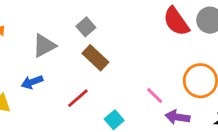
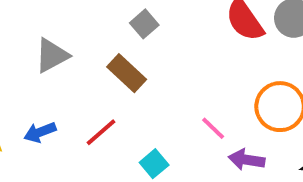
gray square: (86, 27) -> (144, 24), moved
blue arrow: (32, 82) -> (40, 132), moved

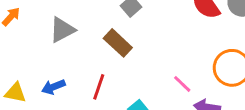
red line: (101, 132) -> (99, 87), turned -30

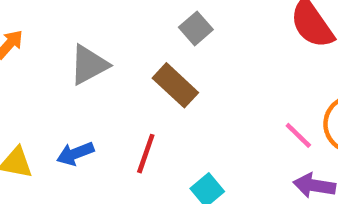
pink line: (182, 84) -> (298, 135), moved

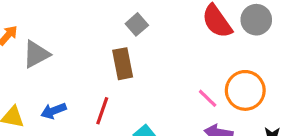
gray triangle: (89, 65) -> (36, 54), moved
brown rectangle: (175, 85) -> (123, 64), turned 36

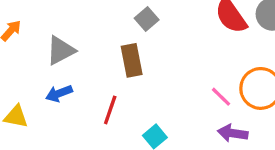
gray triangle: (36, 54) -> (61, 50), moved
blue arrow: (54, 111) -> (59, 93), moved

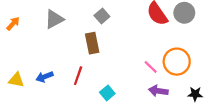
gray triangle: (61, 50) -> (54, 19), moved
blue arrow: (59, 93) -> (44, 77), moved

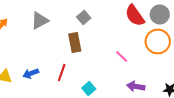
orange circle: (177, 62) -> (158, 42), moved
pink line: (151, 67) -> (122, 56), moved

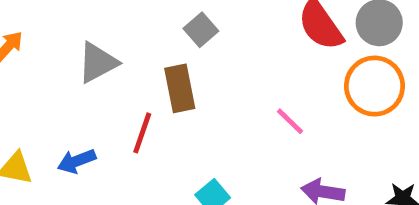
gray triangle: (40, 20) -> (98, 63), moved
red line: (62, 72) -> (142, 133), moved

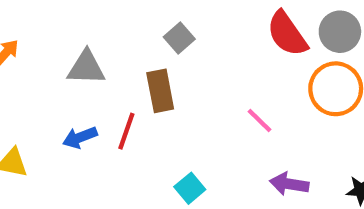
gray triangle: (98, 63) -> (86, 68), turned 30
blue arrow: (77, 161) -> (80, 137), moved

